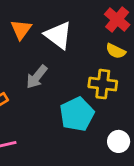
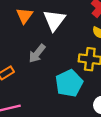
white triangle: (58, 35) -> (54, 20), turned 30

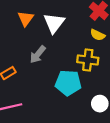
cyan pentagon: (69, 83) -> (68, 83), turned 30

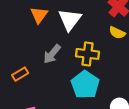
yellow cross: (88, 60) -> (88, 54), moved
cyan pentagon: (68, 83) -> (85, 85), turned 30

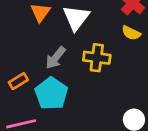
cyan pentagon: (85, 85) -> (51, 93), moved

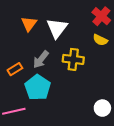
orange rectangle: (18, 81) -> (15, 69), moved

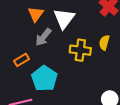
yellow semicircle: (100, 40) -> (104, 43), moved, turned 80
gray arrow: (41, 59) -> (43, 37), moved

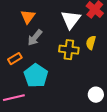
white triangle: (64, 19) -> (71, 20), moved

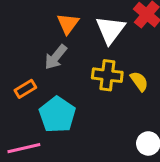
orange triangle: (28, 17) -> (68, 24), moved
yellow semicircle: (91, 43) -> (139, 81), moved, turned 128

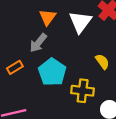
yellow cross: (107, 75) -> (83, 91), moved
cyan pentagon: (57, 115) -> (52, 72), moved

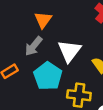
white triangle: (80, 22) -> (69, 51), moved

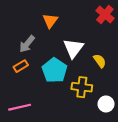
gray arrow: (34, 46) -> (27, 44), moved

